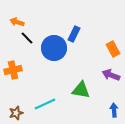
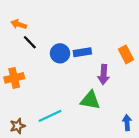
blue rectangle: (74, 34) -> (82, 52), moved, turned 56
blue circle: (54, 48) -> (60, 53), size x0.7
purple arrow: (111, 75) -> (104, 75), moved, turned -108

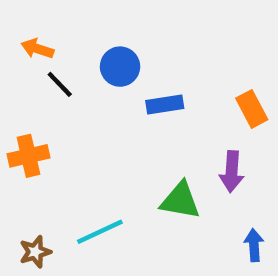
blue circle: (60, 53) -> (120, 67), moved
purple arrow: (104, 75) -> (232, 171), moved

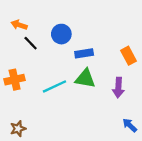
green triangle: (180, 201) -> (85, 78), moved
cyan line: (100, 232) -> (54, 86), moved
blue arrow: (254, 245) -> (130, 125), turned -42

